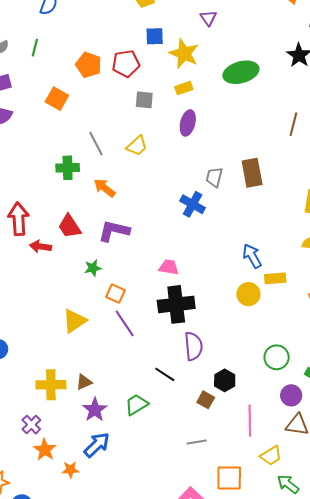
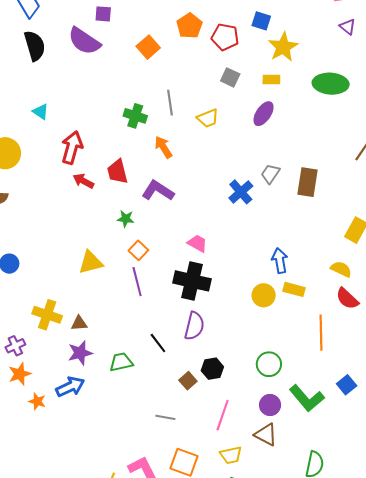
purple triangle: (208, 18) -> (348, 27), moved, turned -36

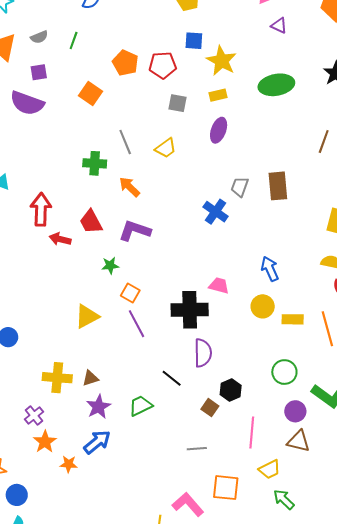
pink trapezoid: (197, 243) -> (219, 286), moved
yellow rectangle: (294, 289) -> (293, 319), moved

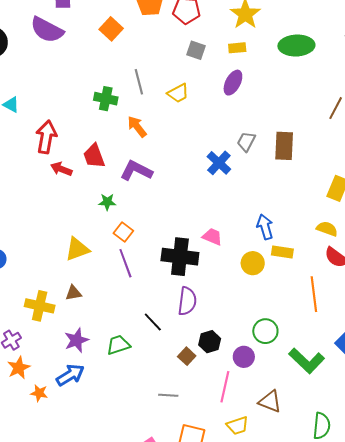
yellow rectangle: (293, 319) -> (282, 252), moved
brown triangle: (90, 378) -> (73, 293), moved
purple circle: (295, 411) -> (244, 357), moved

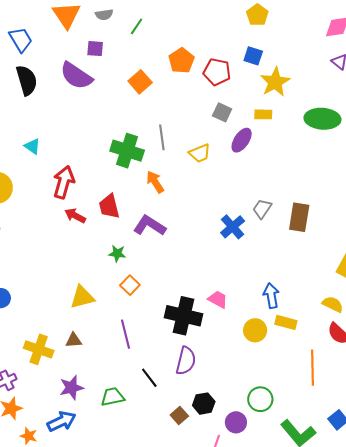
purple ellipse: (233, 83) -> (242, 140), moved
green cross: (106, 99) -> (127, 151), size x1.4
purple line: (125, 263) -> (126, 334), moved

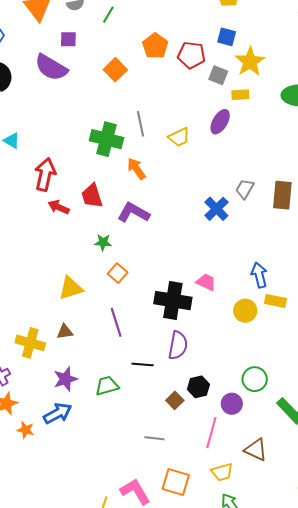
gray square: (222, 112) -> (218, 75), moved
black line: (149, 378) -> (143, 365), turned -45

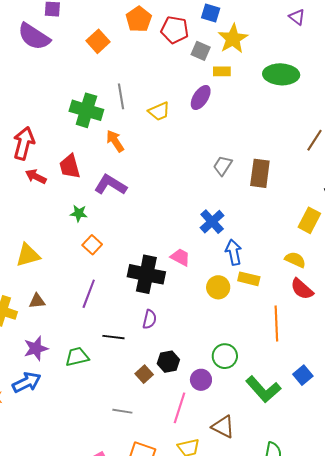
blue cross: (216, 209) -> (212, 222), moved
yellow triangle: (71, 288) -> (28, 255), moved
purple line: (116, 322) -> (89, 294), turned 36
purple semicircle: (178, 345) -> (150, 319), size x0.7

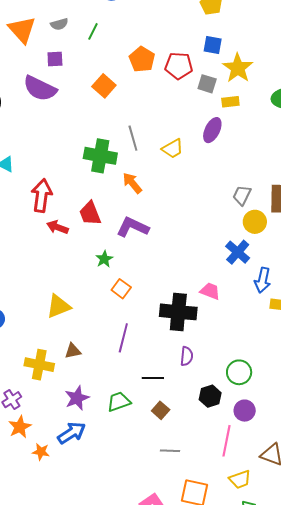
green star: (79, 213) -> (104, 259), turned -30
blue arrow: (234, 252) -> (263, 280), turned -150
yellow circle: (218, 287) -> (255, 222), moved
green circle: (225, 356) -> (239, 372), moved
brown square: (144, 374) -> (161, 410), moved

